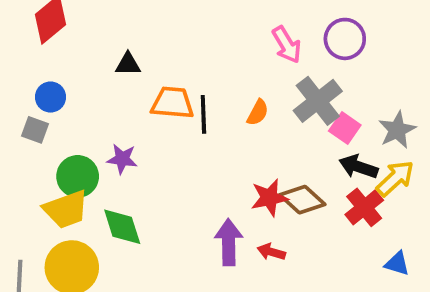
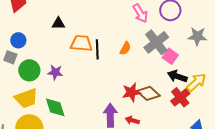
gray star: (397, 130) -> (197, 36), moved, turned 30
green circle: (78, 176) -> (29, 70), moved

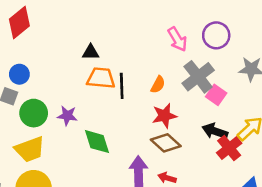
black triangle: (58, 23) -> (91, 52), moved
black arrow: (177, 76) -> (215, 131), moved
red star: (131, 92) -> (164, 116), moved
brown diamond: (148, 93) -> (166, 143), moved
green diamond: (55, 107) -> (97, 142), moved

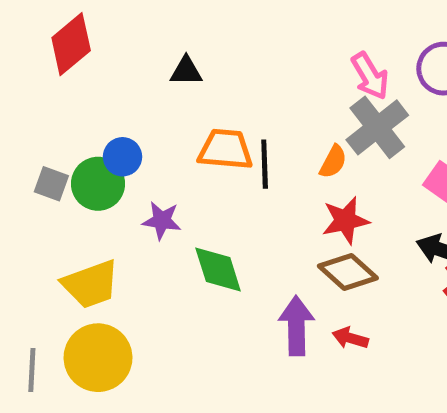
black triangle: (91, 52) -> (186, 71), moved
blue circle: (19, 74) -> (122, 157), moved
gray cross: (198, 77) -> (377, 127), moved
green circle: (34, 113) -> (98, 184), moved

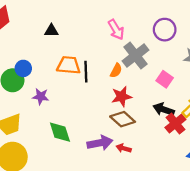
pink arrow: (370, 76) -> (116, 30), moved
green diamond: (218, 269) -> (60, 132), moved
purple arrow: (296, 326) -> (100, 143), turned 80

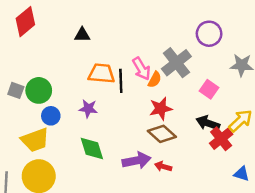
pink arrow: (116, 30) -> (141, 69), moved
blue circle: (23, 68) -> (51, 116), moved
purple star: (41, 96) -> (88, 109), moved

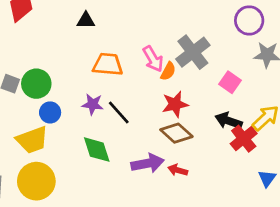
purple circle: (209, 34) -> (249, 20), moved
black line: (121, 81) -> (119, 112), moved, turned -40
blue triangle: (242, 174) -> (267, 178), turned 49

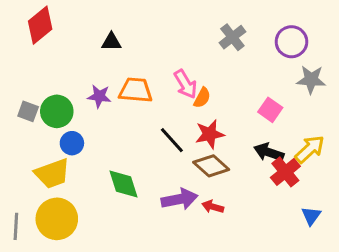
gray cross: (193, 52) -> (232, 37), moved, size x0.7
purple star: (93, 104) -> (99, 96), moved
black line: (119, 112) -> (172, 140), moved

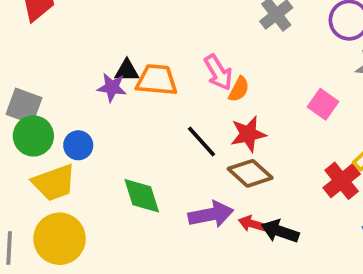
black triangle: (111, 42) -> (127, 71), moved
gray square: (28, 111) -> (24, 106), size x1.4
green circle: (57, 111) -> (33, 136), moved
black arrow: (269, 152) -> (280, 231), moved

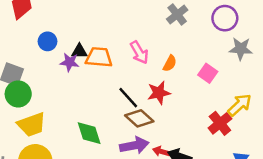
orange semicircle: (239, 89) -> (170, 63), moved
blue circle: (78, 145) -> (48, 41), moved
brown diamond: (250, 173) -> (139, 118), moved

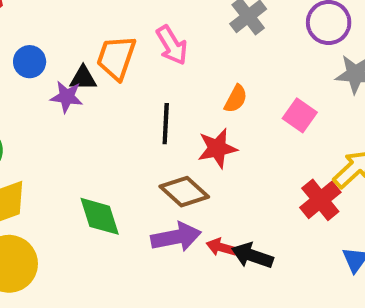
pink arrow: (139, 52) -> (172, 45), moved
orange trapezoid: (99, 57) -> (116, 58), moved, turned -76
black line: (128, 98) -> (166, 124), moved, turned 45

